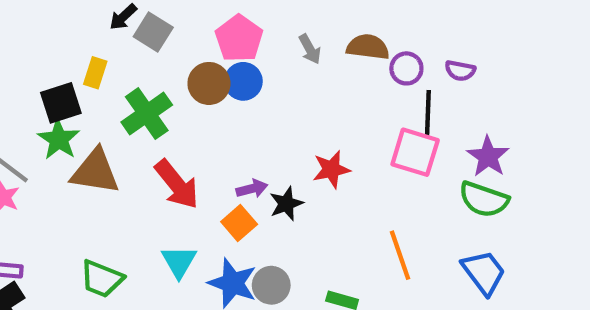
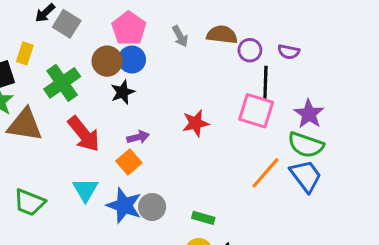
black star: (286, 204) -> (123, 92), moved
orange line: (400, 255) -> (265, 173), moved, turned 60
blue trapezoid: (484, 272) -> (306, 176), moved

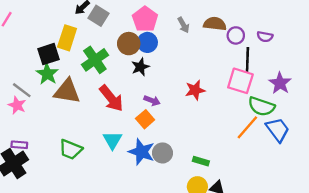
yellow rectangle: (25, 53) -> (67, 38), size x1.5
purple arrow: (138, 137) -> (152, 101), turned 35
green semicircle: (306, 145) -> (261, 106), moved

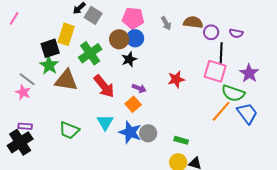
pink pentagon: (145, 19) -> (133, 18), turned -30

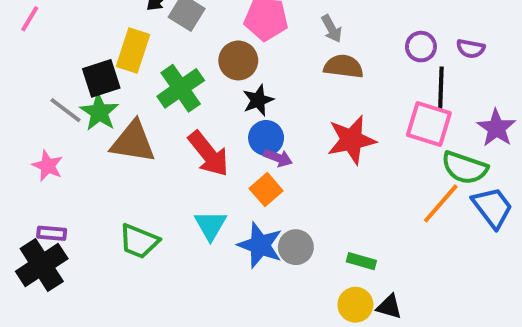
brown semicircle: (193, 22) -> (344, 66), moved
blue circle: (135, 38) -> (266, 138), moved
gray line: (27, 79) -> (66, 110), moved
red star: (176, 79) -> (351, 140), size x1.4

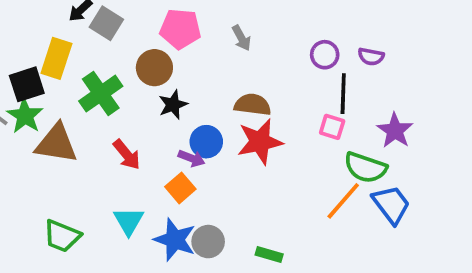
brown semicircle: (344, 66) -> (253, 105), moved
pink square: (429, 124) -> (332, 127), size x0.6
blue circle: (266, 138) -> (206, 142), moved
red arrow: (208, 154) -> (127, 155), size x0.7

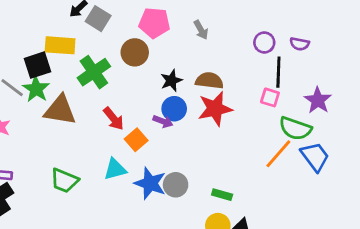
yellow rectangle: (56, 58) -> (60, 45), turned 76
black star: (173, 105) -> (171, 81), moved
orange square: (180, 188) -> (136, 140), moved
cyan triangle: (129, 221) -> (115, 169), turned 45

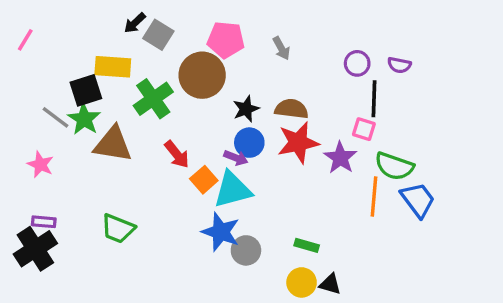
brown circle: (135, 52) -> (202, 75), size x1.4
purple star: (318, 100) -> (340, 158), moved
orange line: (278, 154) -> (374, 197), turned -36
cyan triangle: (115, 169) -> (232, 190), moved, size x1.4
gray circle: (176, 185) -> (246, 250), moved

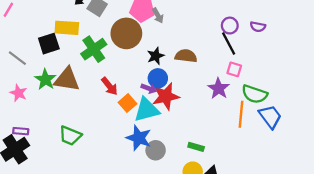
gray arrow: (281, 48) -> (158, 15), moved
black line: (374, 99) -> (229, 44), moved, turned -30
gray line: (56, 117) -> (17, 58), moved
green star: (84, 119) -> (45, 79), moved
red star: (298, 143) -> (166, 96), moved

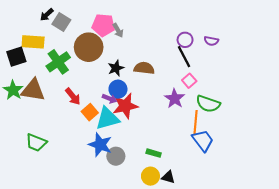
pink square: (234, 69) -> (189, 81), turned 32
blue trapezoid: (270, 117) -> (203, 140), moved

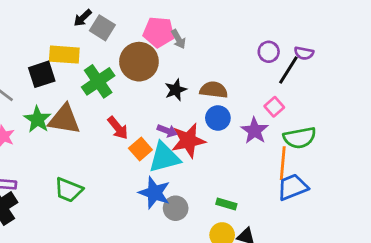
black line: (184, 57) -> (288, 70), moved, turned 60
blue circle: (118, 89) -> (218, 118), moved
green semicircle: (208, 104) -> (300, 138), turned -30
blue trapezoid: (203, 140) -> (293, 187), turned -75

